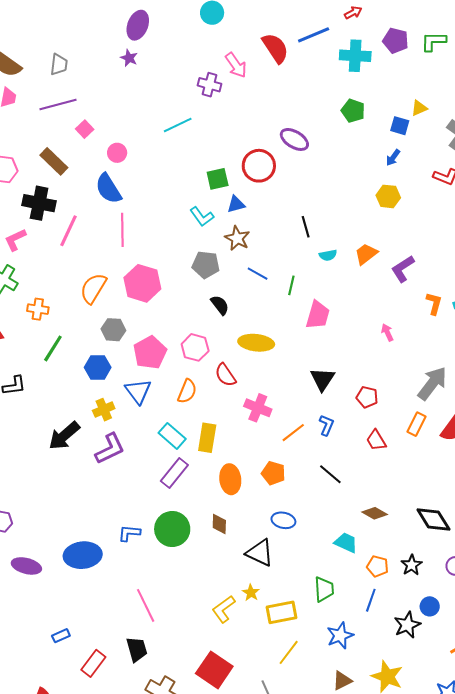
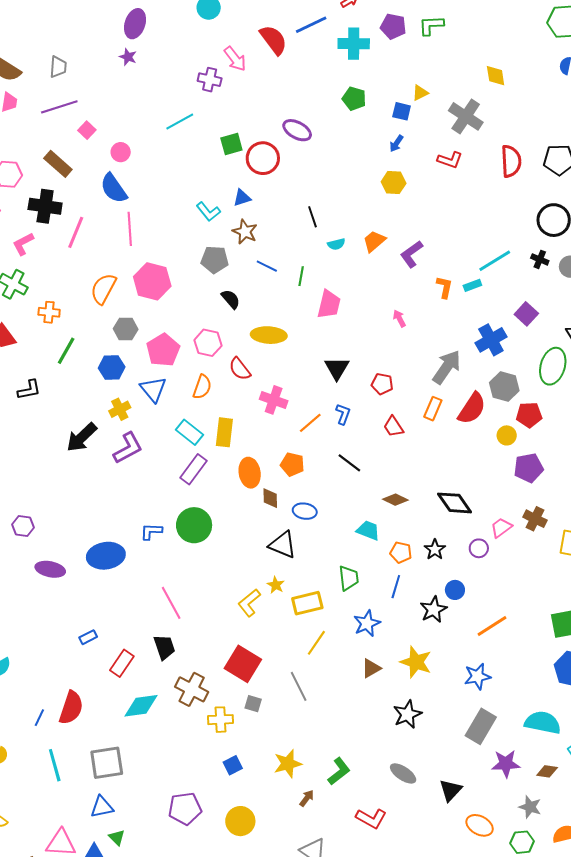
green square: (218, 179) -> (231, 144), moved
brown diamond: (219, 524) -> (270, 498), moved

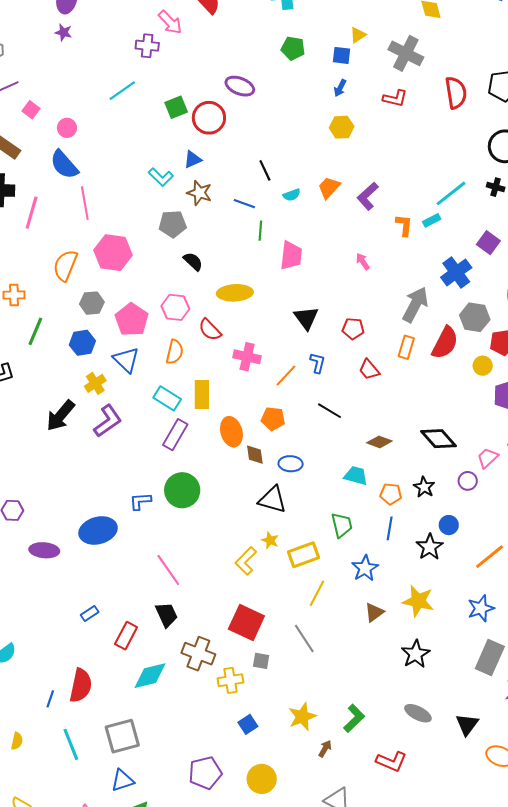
blue line: (267, 266) -> (244, 204), moved

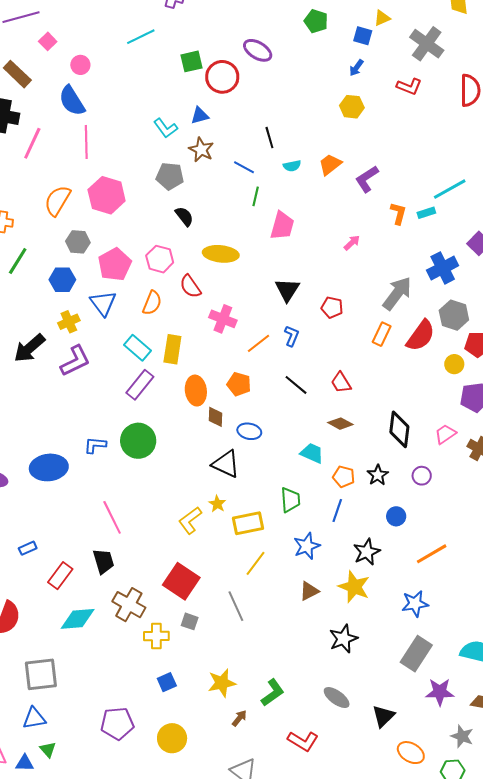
pink arrow: (363, 262) -> (352, 243), turned 72
red trapezoid: (369, 370) -> (341, 383), moved
black diamond: (438, 439) -> (399, 429), turned 39
pink trapezoid: (488, 458) -> (445, 434), moved
black star: (430, 547) -> (367, 552), moved

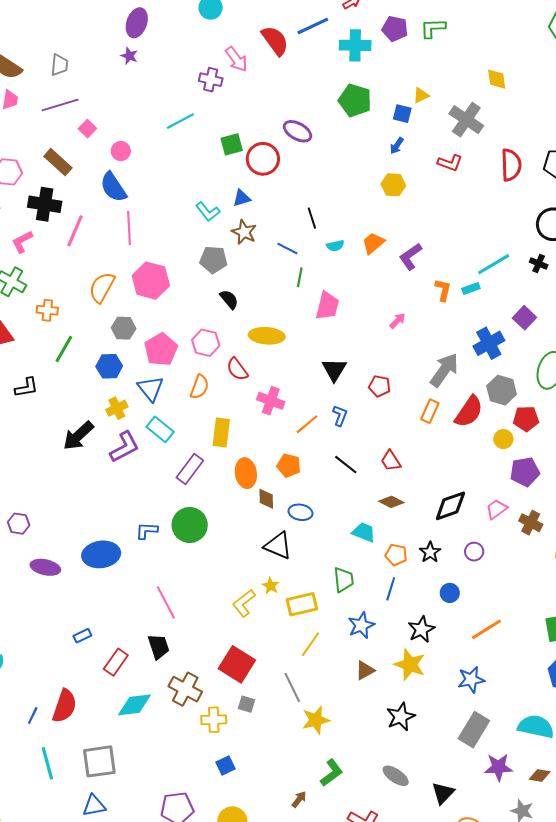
green pentagon: (316, 21) -> (355, 100), size x1.4
cyan rectangle: (137, 348) -> (160, 429), moved
black diamond: (399, 429) -> (450, 506), turned 66
yellow star: (222, 683) -> (316, 720), moved

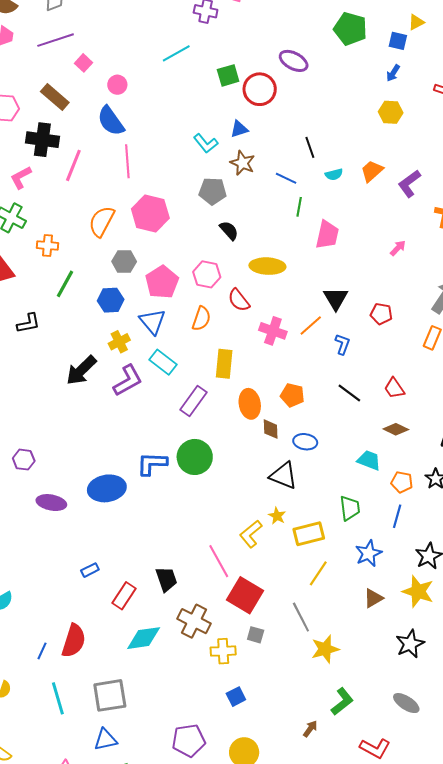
orange line: (307, 424) -> (311, 325), moved
blue L-shape: (147, 531) -> (152, 464), size x1.4
pink line: (166, 602) -> (219, 561), moved

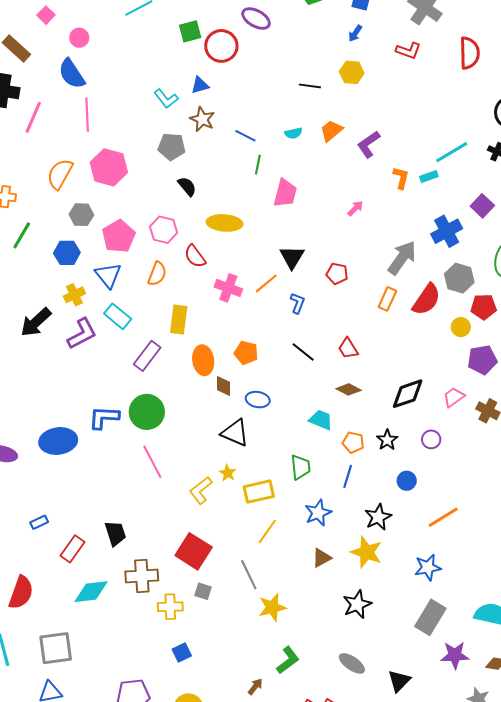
black line: (310, 147) -> (310, 86), moved, turned -65
pink line: (219, 561) -> (152, 462), moved
brown cross: (194, 621) -> (142, 576), turned -32

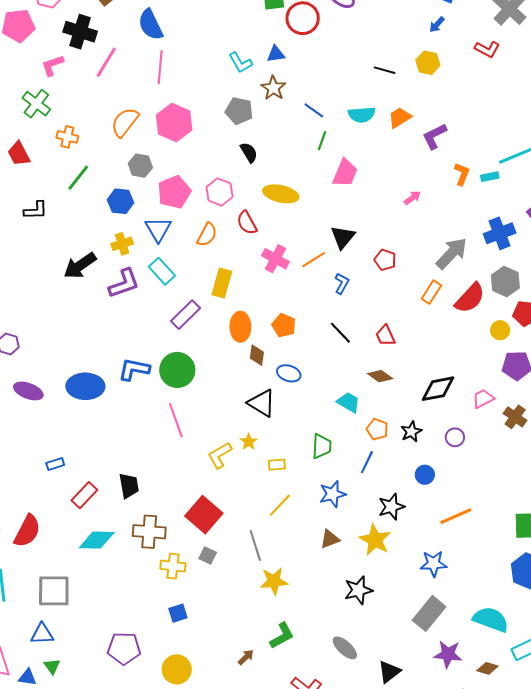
cyan semicircle: (293, 133) -> (362, 115), size x1.5
yellow rectangle: (259, 492) -> (277, 465), size x0.6

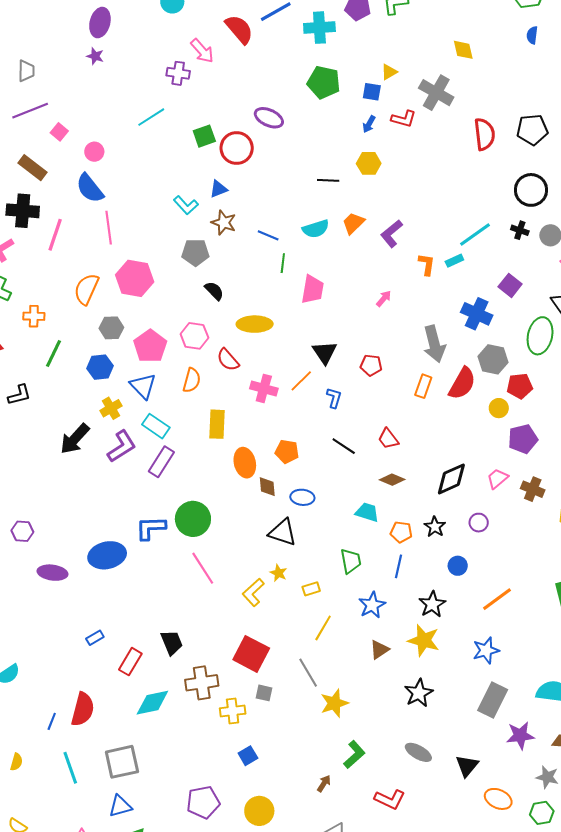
red L-shape: (487, 49) -> (404, 119), moved
blue cross: (500, 233) -> (477, 314), turned -32
gray arrow: (452, 253) -> (434, 344), turned 135
purple rectangle: (185, 315) -> (161, 462), moved

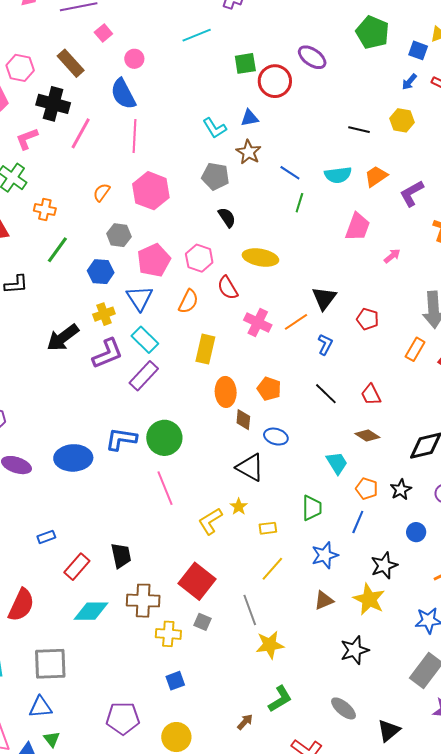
orange semicircle: (86, 289) -> (102, 192), size x0.6
pink trapezoid: (313, 289) -> (358, 227), moved
cyan trapezoid: (367, 512) -> (337, 463), turned 30

